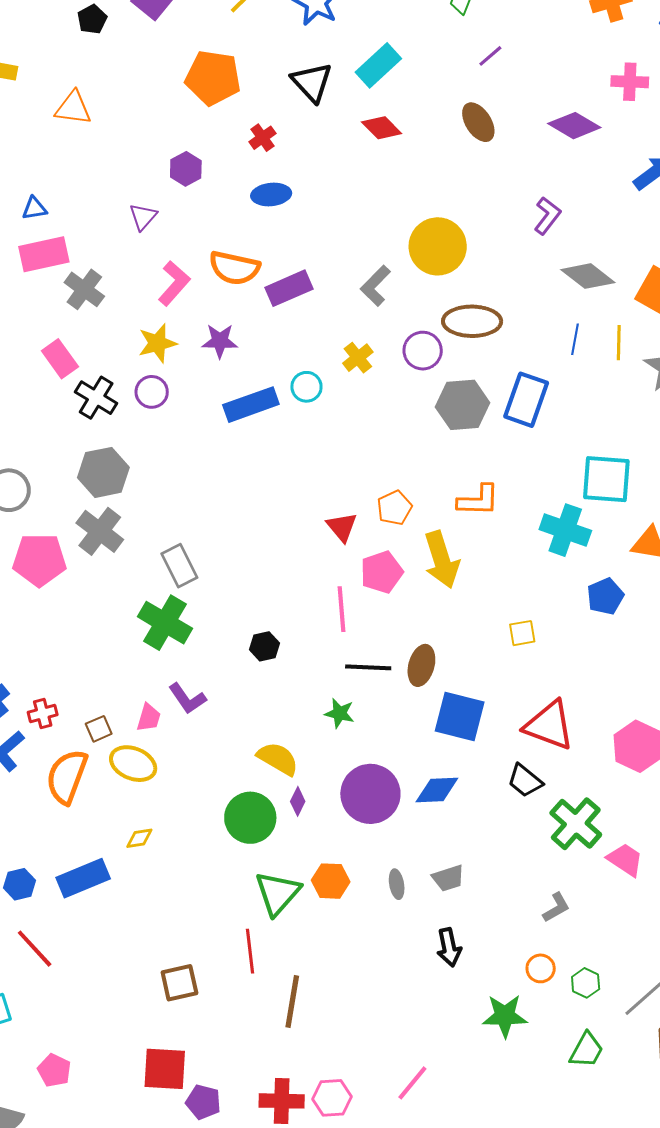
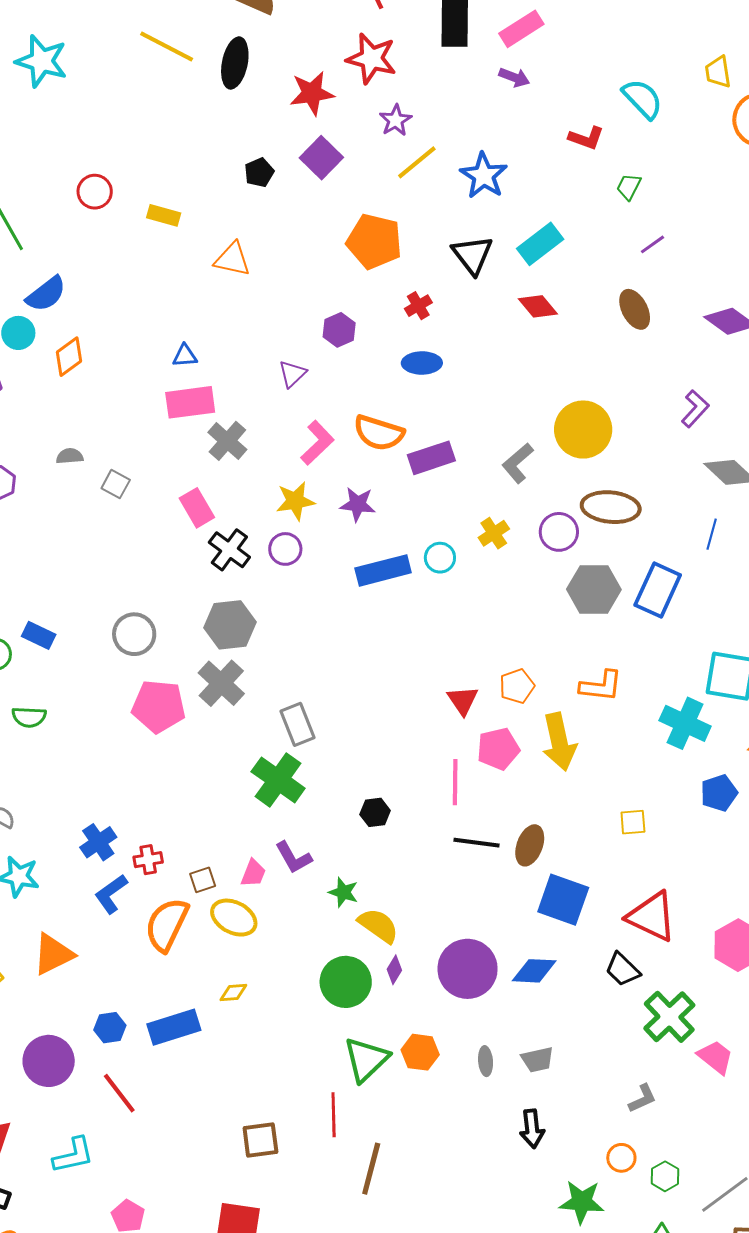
green star: (340, 713) -> (343, 892), moved

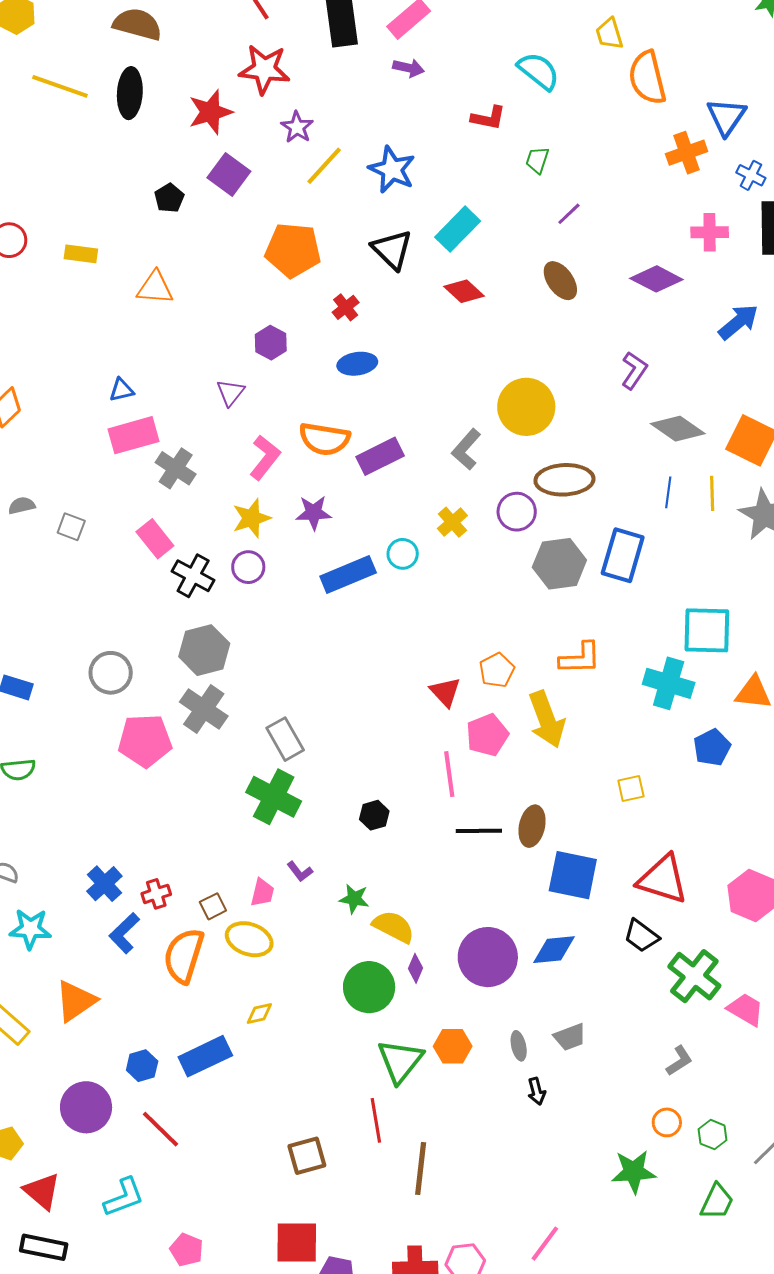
purple L-shape: (293, 858) -> (300, 871), size x0.7
black arrow: (532, 1129) -> (537, 1091), moved, size x0.7

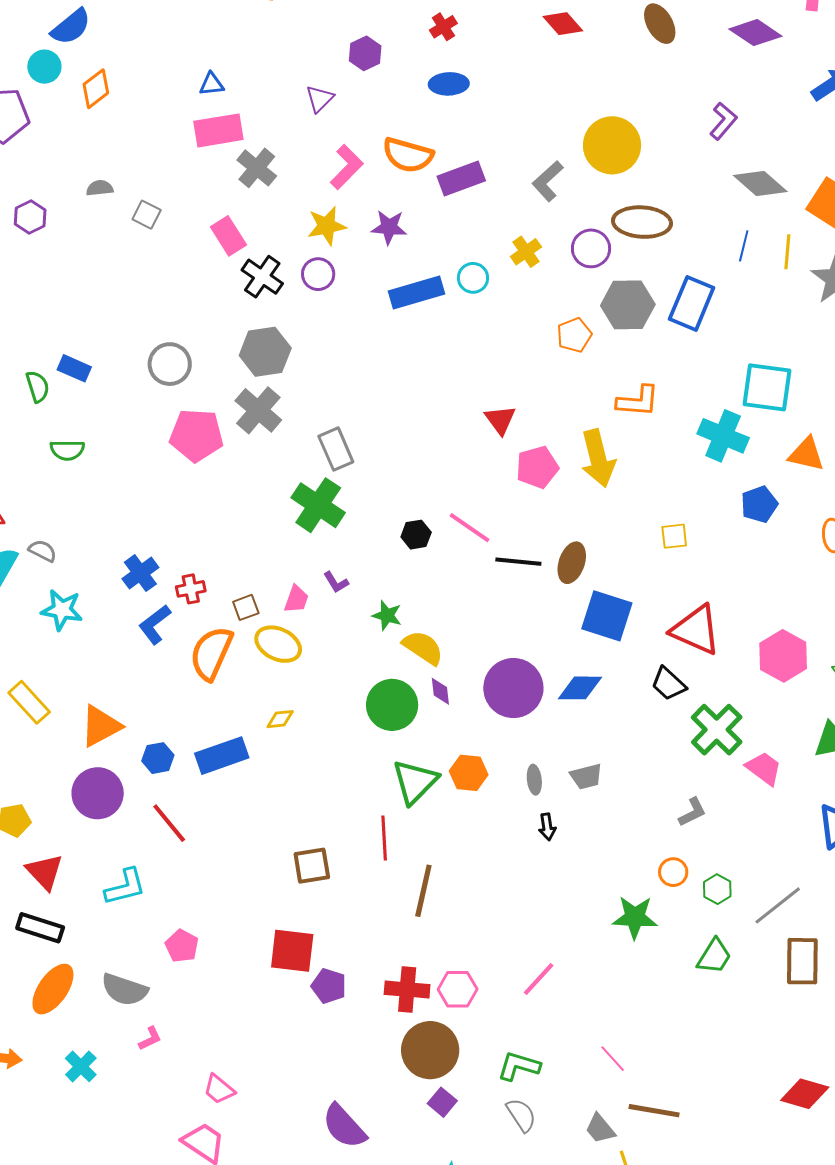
orange pentagon: (497, 670) -> (574, 335), moved
pink line: (449, 774) -> (469, 528), moved, turned -54
purple diamond: (416, 968) -> (440, 691), turned -36
orange triangle: (76, 1001) -> (101, 726), moved

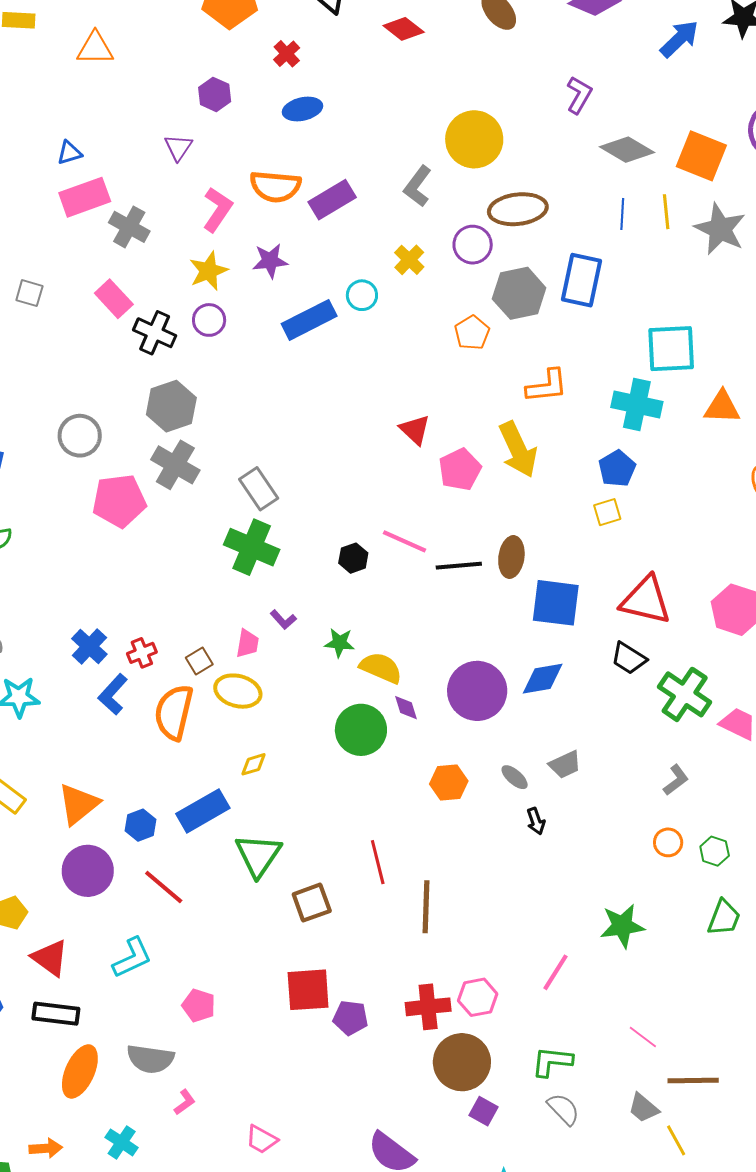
blue pentagon: (759, 504) -> (617, 469), moved
gray ellipse: (534, 780) -> (515, 777), turned -32
green triangle: (415, 782) -> (258, 855), moved
green star: (635, 917) -> (622, 926), moved

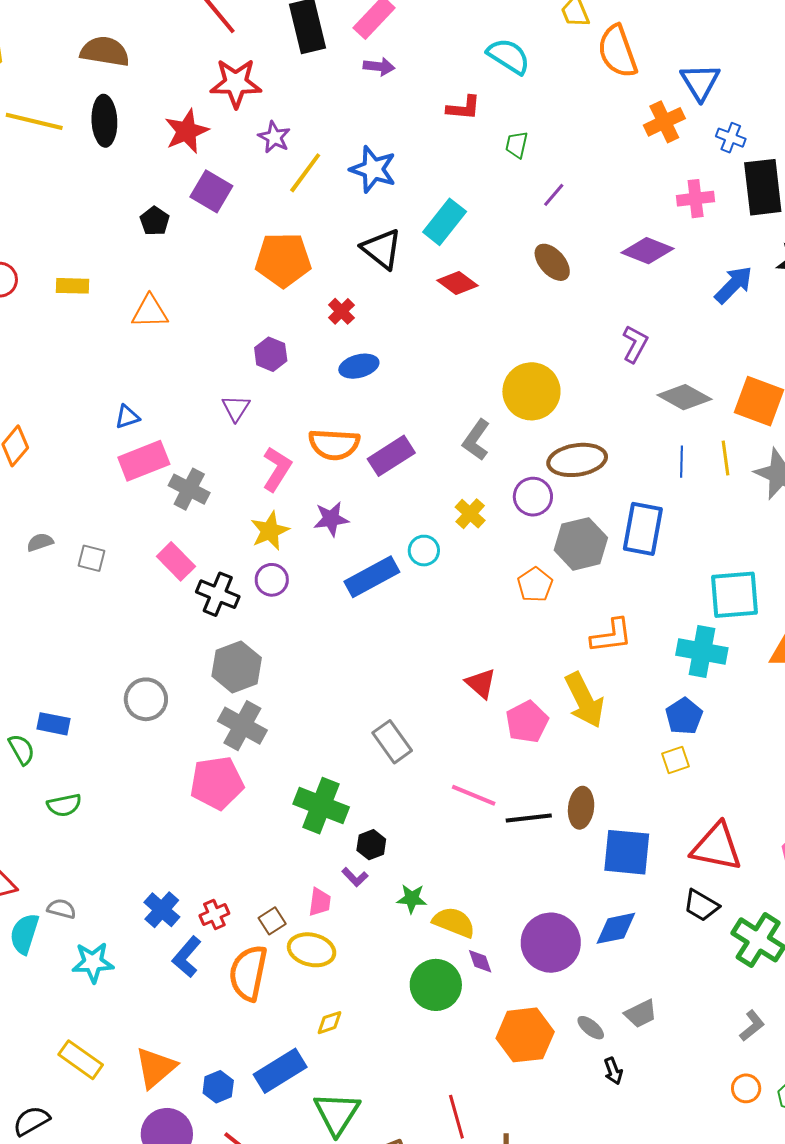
gray rectangle: (259, 489) -> (392, 742), moved
pink pentagon: (119, 501) -> (217, 783), moved
black hexagon: (353, 558) -> (371, 845), moved
orange hexagon: (449, 782) -> (525, 1035), size x1.5

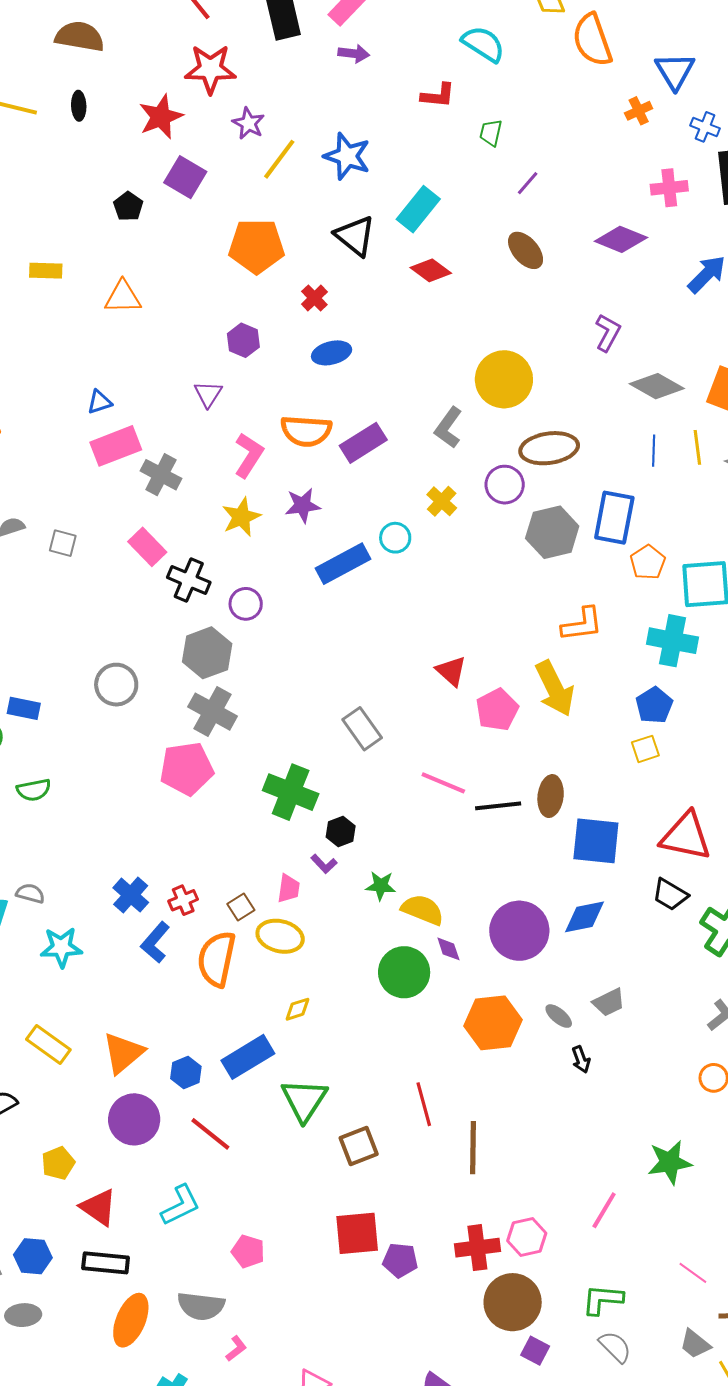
black ellipse: (104, 121) -> (79, 106), size x0.6
orange cross: (664, 122) -> (639, 111), size x0.7
purple circle: (272, 580) -> (246, 604), moved
orange pentagon: (535, 585) -> (648, 562), moved

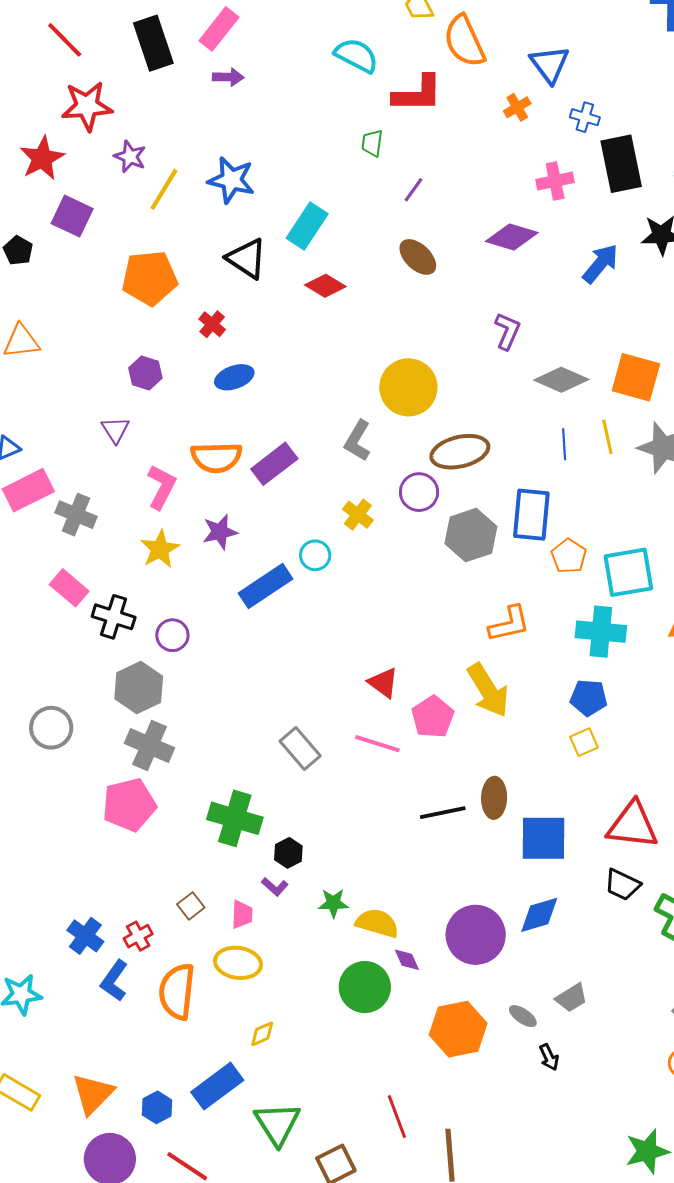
red L-shape: (438, 95) -> (418, 94), moved, size x1.5
blue pentagon: (654, 705) -> (589, 698), turned -30
pink line: (443, 783) -> (377, 744), moved
brown square: (241, 907) -> (191, 906), moved

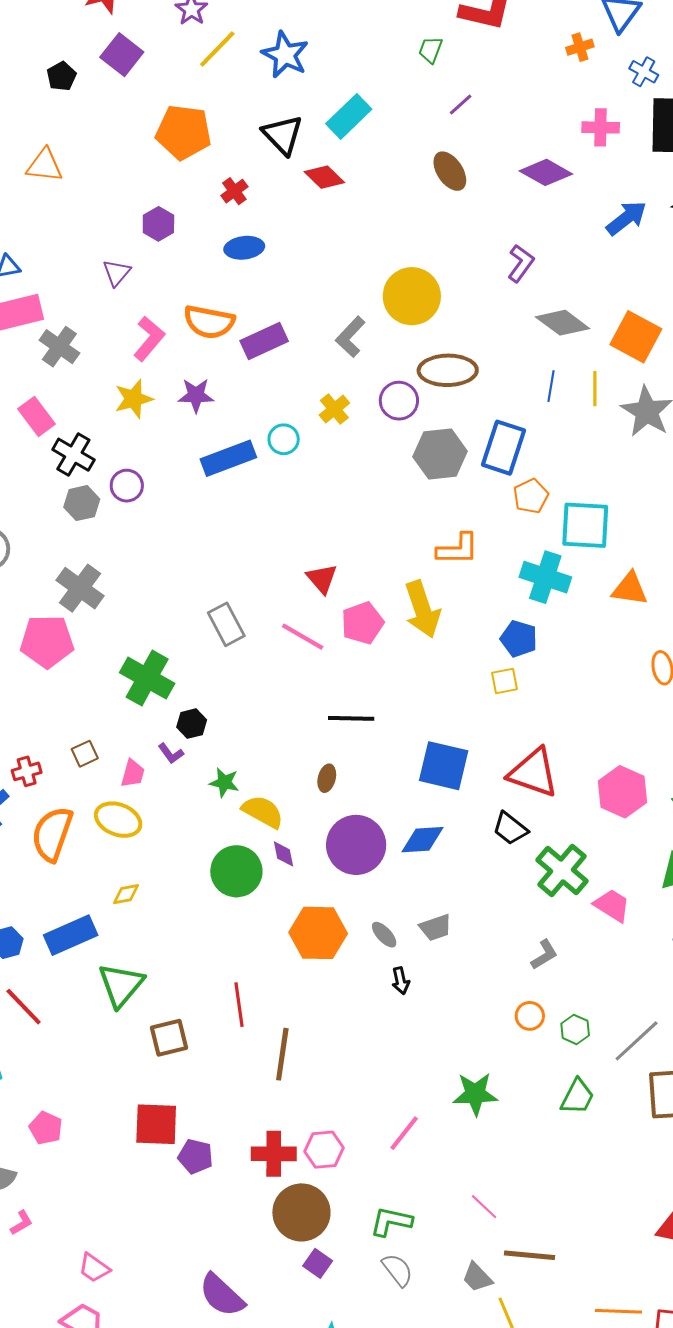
red diamond: (325, 286) -> (324, 177), moved
gray hexagon: (139, 688) -> (82, 503), moved, size x0.7
brown ellipse: (494, 798) -> (327, 778), moved, size x0.7

